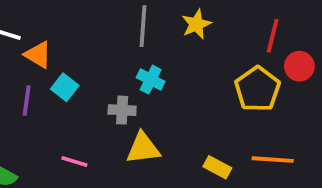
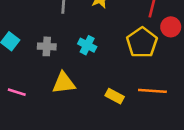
cyan cross: (151, 80) -> (87, 45), moved
gray cross: (122, 110) -> (47, 46), moved

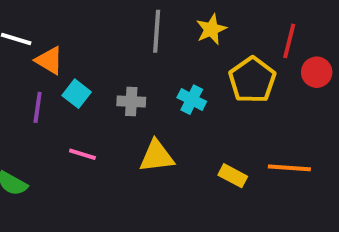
yellow pentagon: (142, 43) -> (252, 80), moved
pink line: (17, 92) -> (82, 154), moved

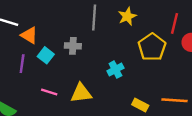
cyan cross: (192, 100) -> (115, 70), moved, turned 35
gray cross: (131, 101) -> (73, 46), moved
yellow triangle: (157, 156) -> (81, 93), moved

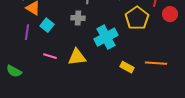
gray cross: (73, 46) -> (78, 18), moved
cyan cross: (115, 70) -> (106, 37), size x1.6

